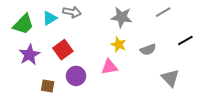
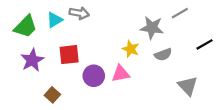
gray star: (122, 17) -> (152, 28), moved
red square: (63, 50) -> (69, 55), turned 30
purple circle: (76, 76) -> (94, 76), moved
brown square: (48, 86) -> (52, 95), turned 32

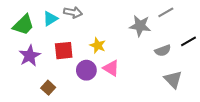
yellow star: (131, 49) -> (98, 45), moved
gray semicircle: (163, 55) -> (163, 51), moved
pink triangle: (121, 74) -> (111, 68), turned 42

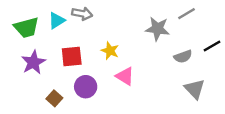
green trapezoid: (23, 25) -> (26, 28), turned 30
purple circle: (86, 70) -> (86, 87), moved

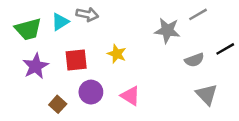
pink triangle: (125, 76) -> (130, 96), moved

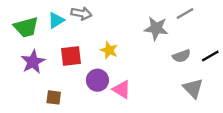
black line: (225, 49) -> (210, 56), moved
purple circle: (91, 92) -> (97, 80), moved
brown square: (58, 104) -> (54, 97), turned -35

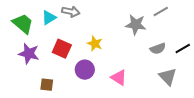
green trapezoid: (26, 27) -> (23, 24), turned -125
red square: (71, 56) -> (62, 49), turned 30
purple star: (33, 62) -> (29, 54), turned -30
pink triangle: (122, 89) -> (119, 78), moved

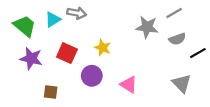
gray semicircle: (158, 49) -> (177, 39), moved

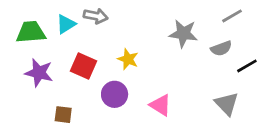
gray line: (174, 13) -> (232, 16), moved
green trapezoid: (25, 26) -> (31, 32), turned -45

